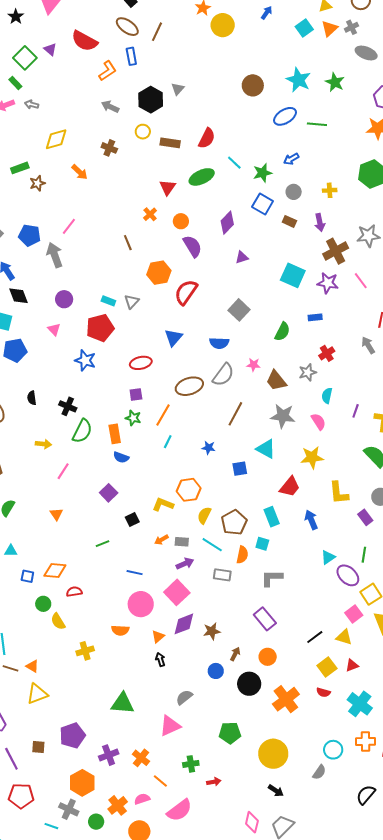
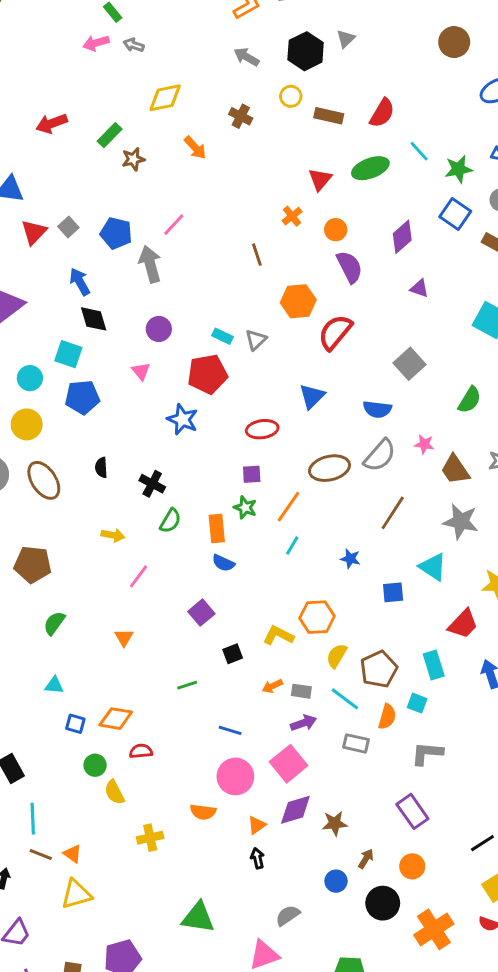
green rectangle: (20, 168) -> (110, 135), turned -30
purple triangle: (242, 257) -> (419, 288), turned 32
green semicircle: (82, 431) -> (170, 521), size x0.7

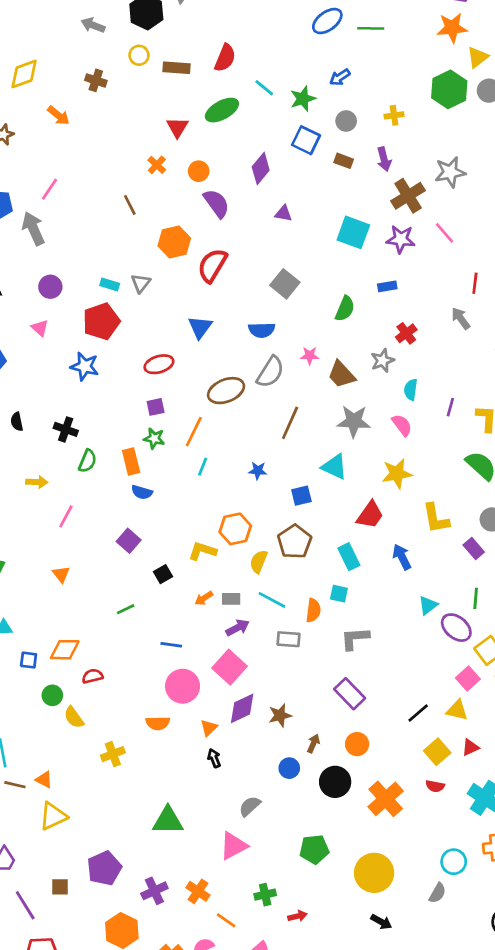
brown pentagon: (379, 669) -> (295, 542), moved

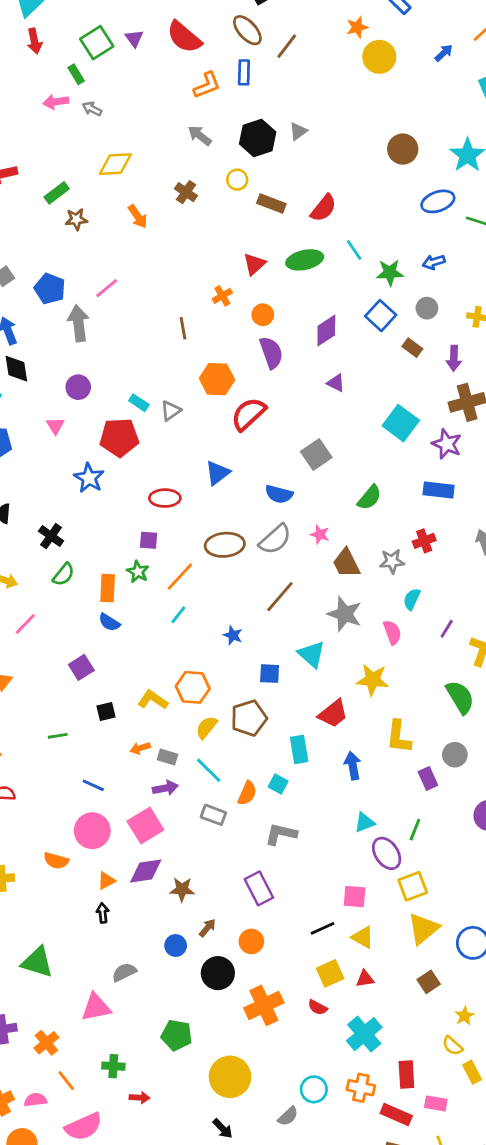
blue rectangle: (387, 286) -> (439, 490), moved, size x1.5
pink square: (468, 679) -> (355, 897), moved, turned 30

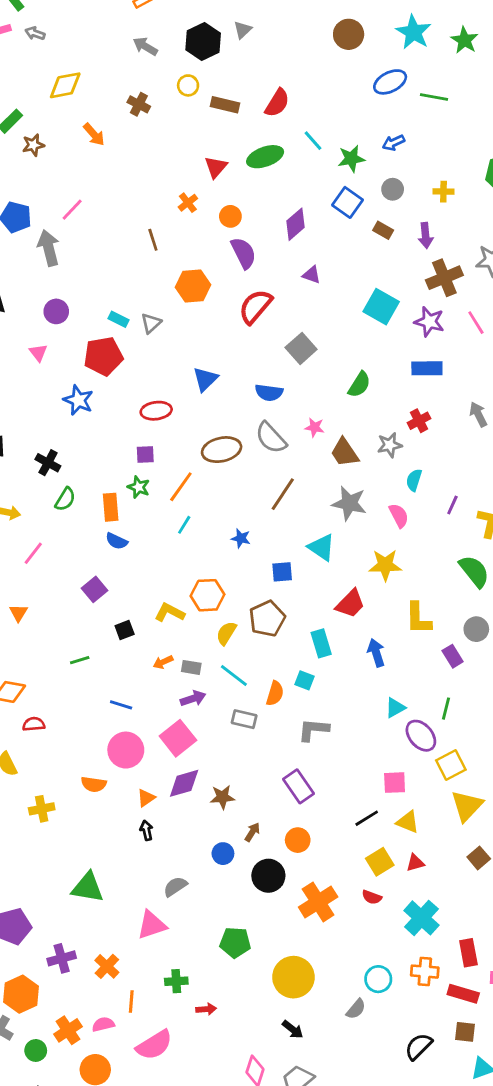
red semicircle: (248, 414) -> (255, 307), moved
gray semicircle: (275, 539) -> (271, 438), turned 96
orange line: (66, 1081) -> (131, 1001), turned 50

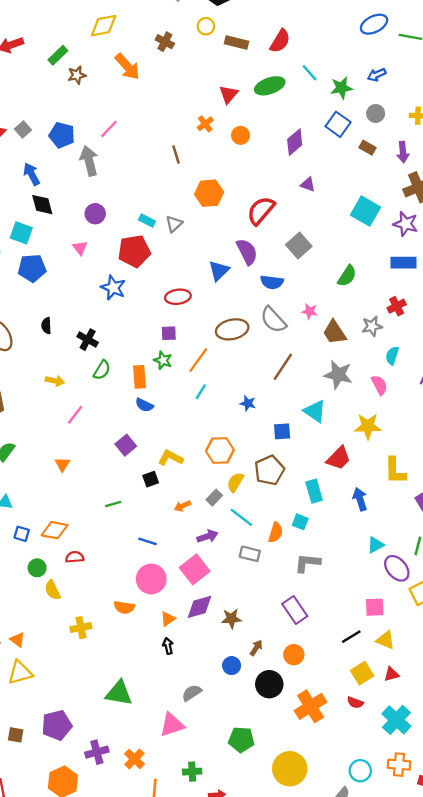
orange arrow: (94, 134) -> (127, 67), size x1.4
purple semicircle: (244, 253) -> (247, 252), moved
yellow L-shape: (170, 613) -> (171, 458), moved
gray rectangle: (191, 667) -> (214, 498), moved, turned -56

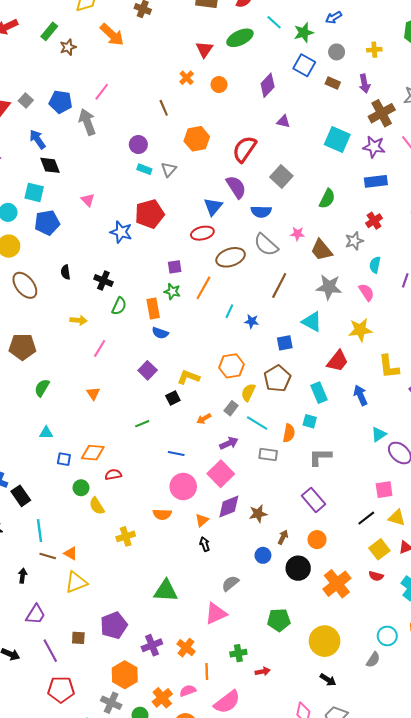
purple circle: (95, 214) -> (138, 145), moved
red pentagon: (134, 251) -> (150, 214), moved
red ellipse: (178, 297) -> (202, 233), moved
cyan line: (201, 392) -> (229, 311), moved

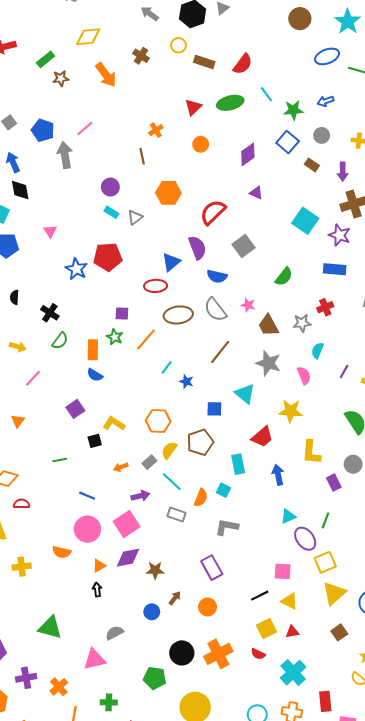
orange cross: (187, 78) -> (156, 130), moved
black circle: (298, 568) -> (182, 653), moved

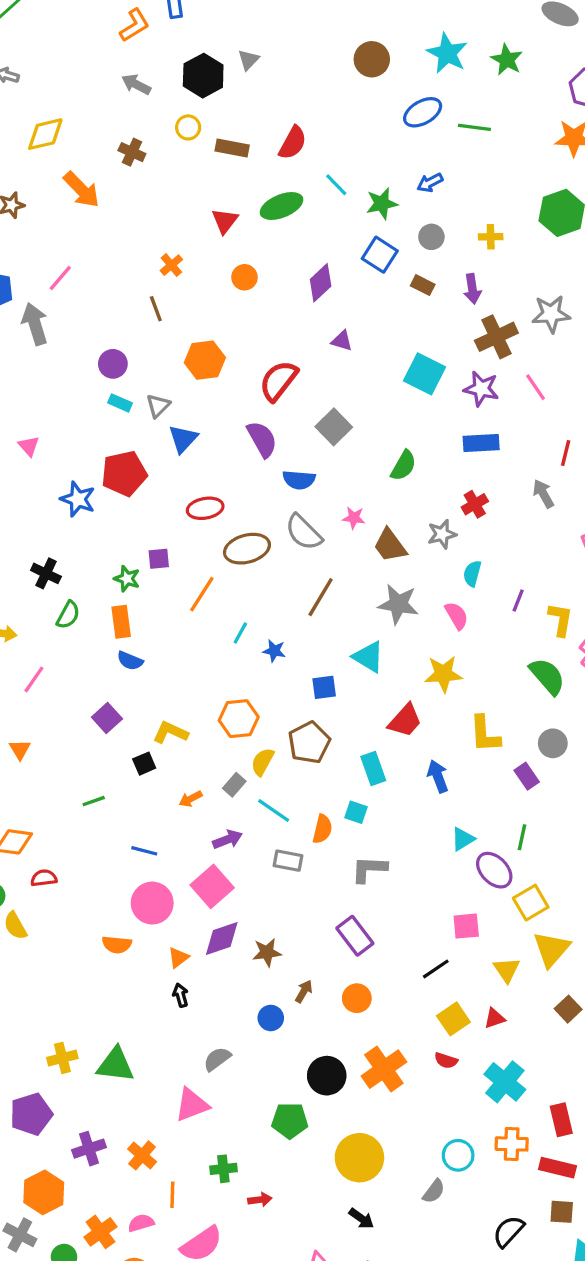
blue triangle: (171, 262) -> (183, 439), moved
green star: (115, 337) -> (127, 579), moved
yellow cross: (22, 567) -> (62, 1058), moved
yellow triangle: (290, 601) -> (507, 970), moved, turned 36

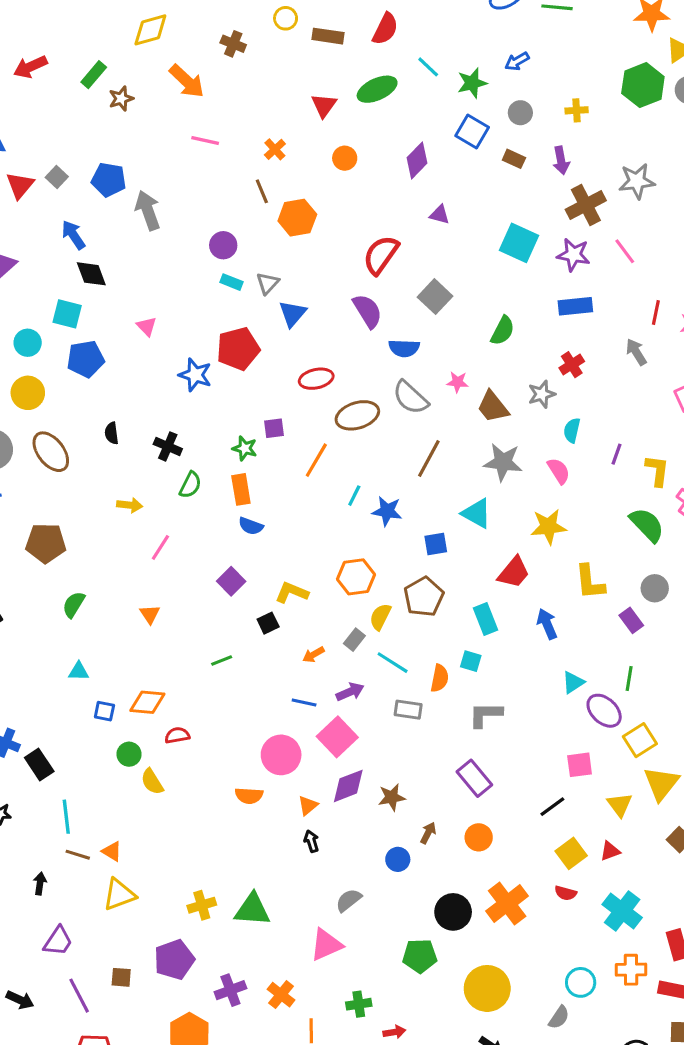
pink line: (60, 278) -> (205, 141), moved, turned 64
orange hexagon: (205, 360) -> (297, 218), moved
blue star: (274, 651) -> (387, 511), size x1.4
blue line: (144, 851) -> (304, 703), moved

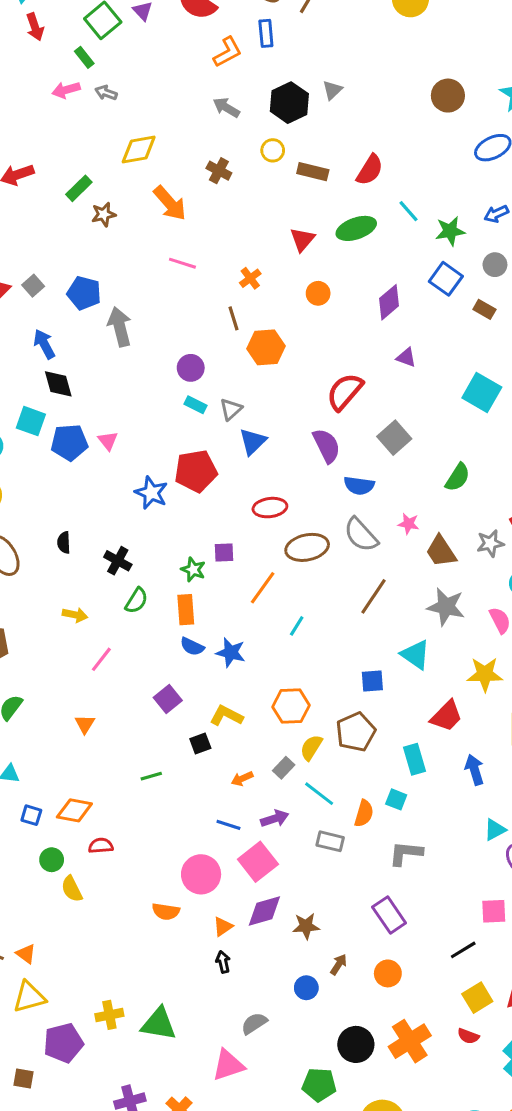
blue pentagon: (86, 359) -> (69, 442), moved
blue star: (387, 511) -> (231, 652), moved
purple pentagon: (174, 960) -> (63, 1043), moved

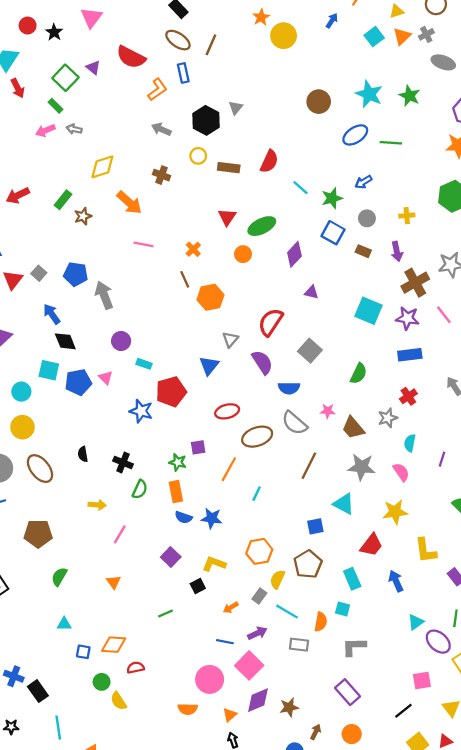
green ellipse: (356, 228) -> (262, 226), moved
purple circle: (191, 368) -> (121, 341), moved
cyan rectangle: (195, 405) -> (144, 364), moved
gray triangle: (231, 409) -> (230, 339), moved

